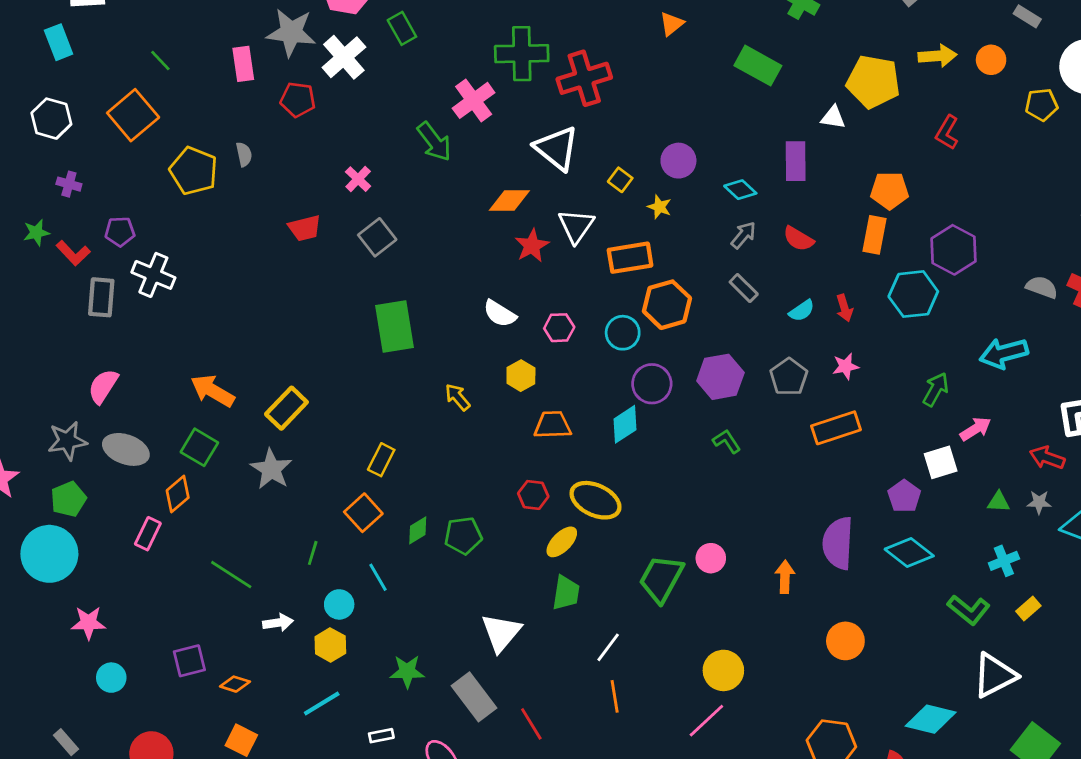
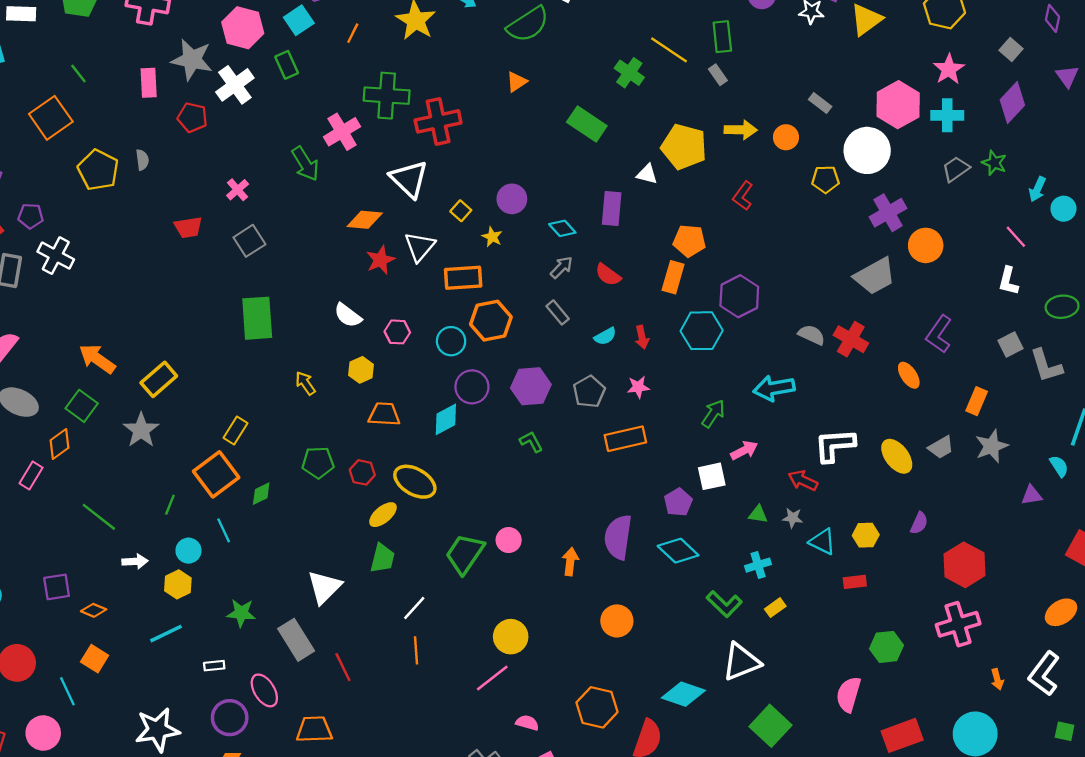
orange square: (363, 513) -> (216, 474), size x1.4
green pentagon: (463, 536) -> (318, 463), moved

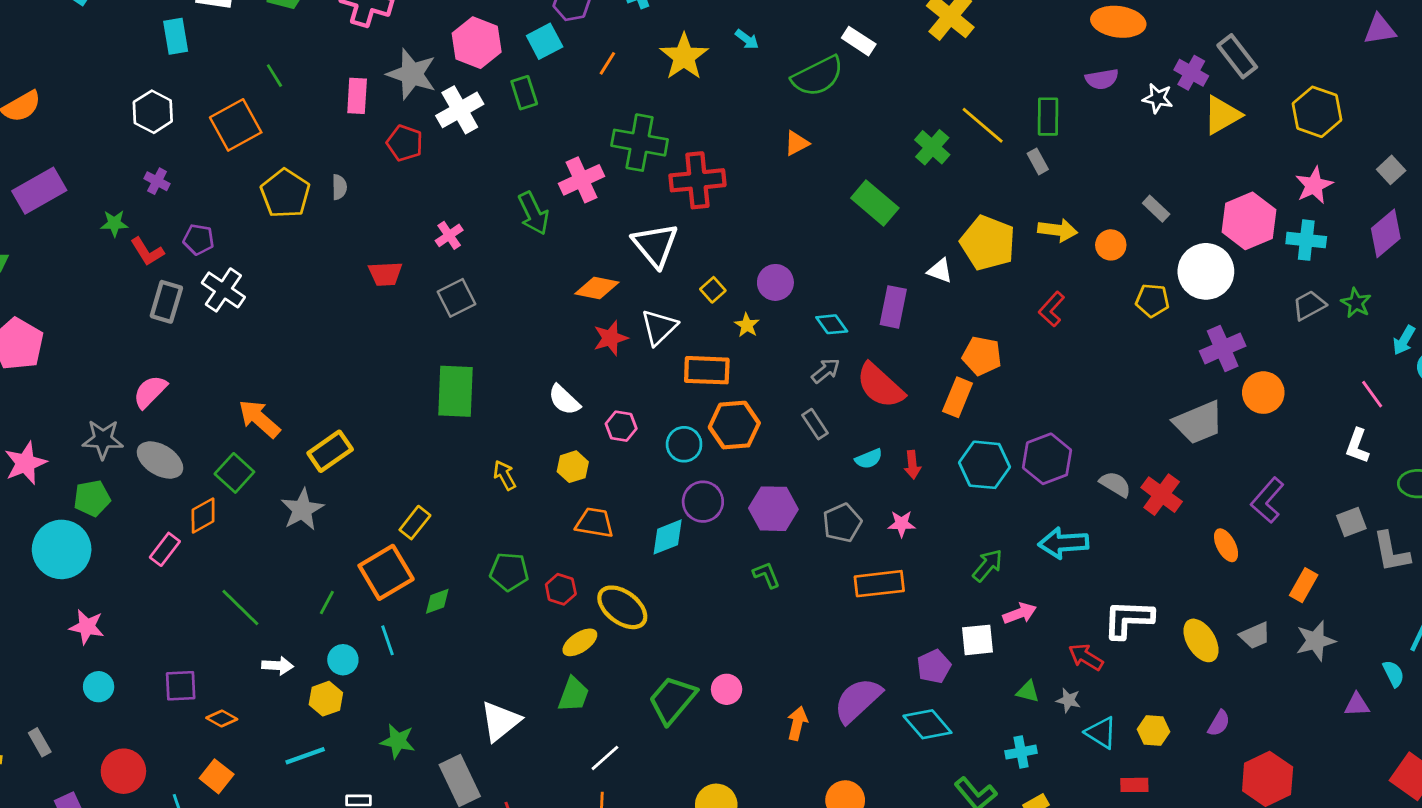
red semicircle: (608, 275) -> (880, 386), size x1.6
purple hexagon: (739, 296) -> (1047, 459), moved
purple semicircle: (618, 537) -> (858, 700), turned 33

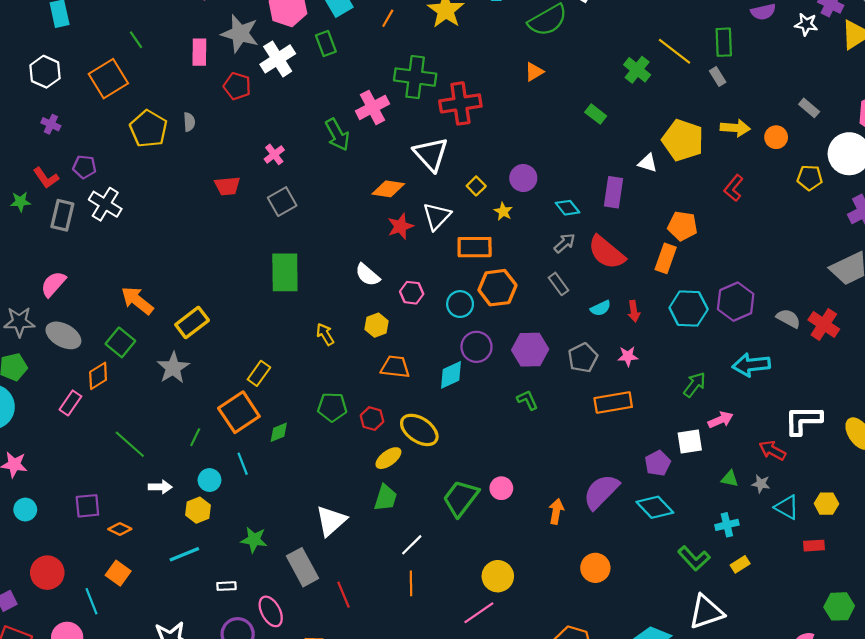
green rectangle: (875, 203) -> (596, 114), size x0.6
green star: (114, 223) -> (20, 202), moved

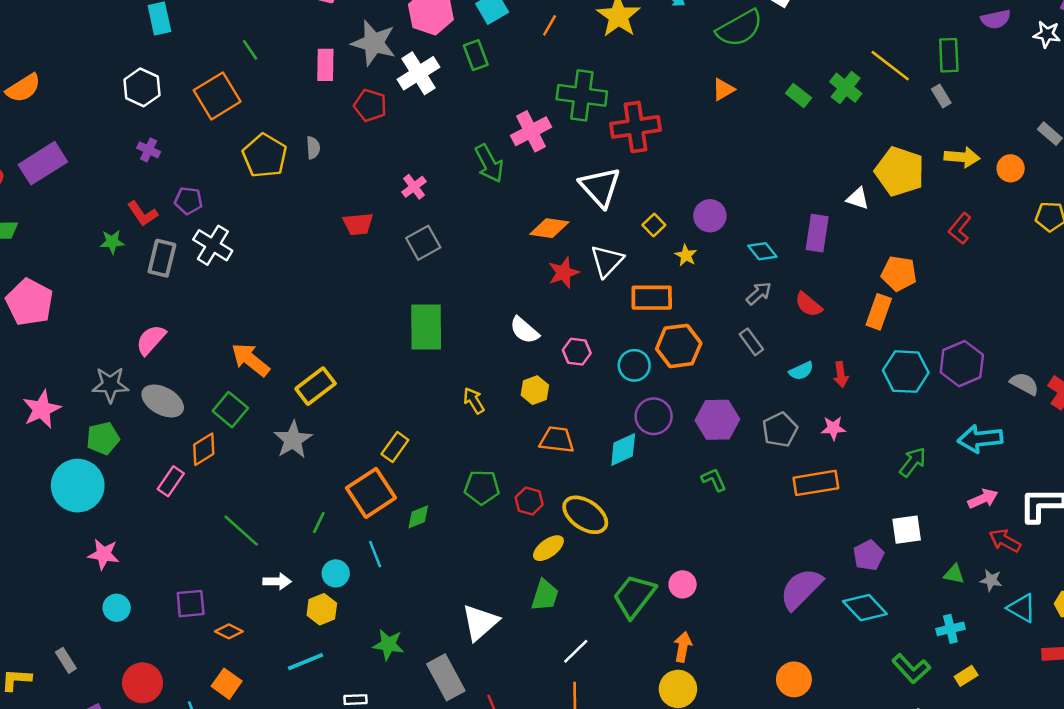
green rectangle: (596, 114) -> (799, 95), moved
red semicircle: (607, 252) -> (809, 305), size x0.6
pink arrow: (721, 420) -> (983, 499), moved
orange arrow: (556, 511) -> (683, 647), moved

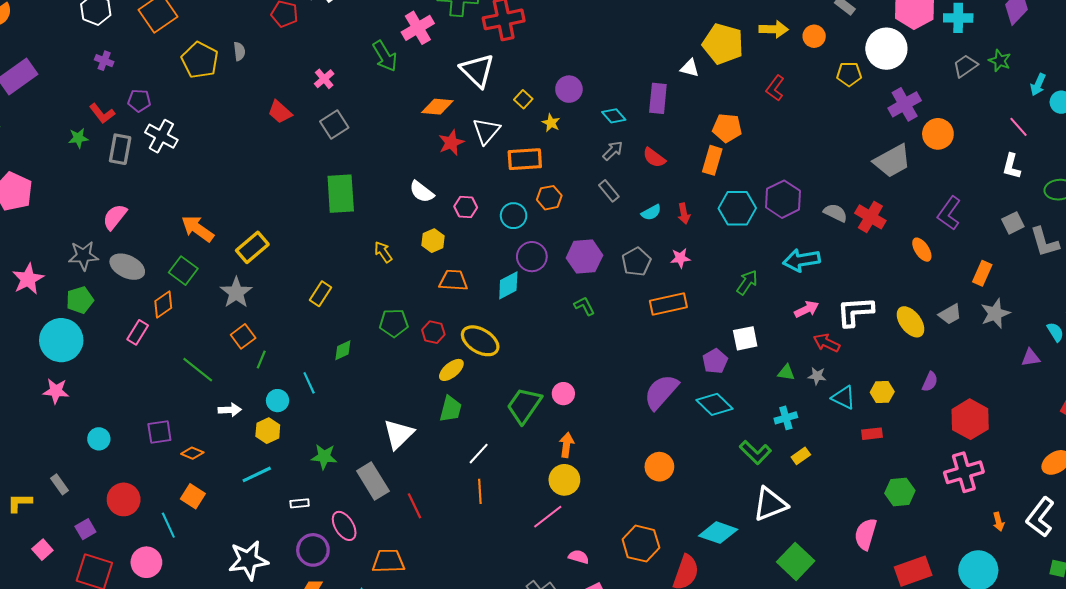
red trapezoid: (358, 224) -> (280, 112), turned 50
orange hexagon: (679, 346) -> (549, 198), size x0.7
orange square: (371, 493) -> (243, 336), moved, size x0.6
pink star: (104, 554) -> (56, 391), moved

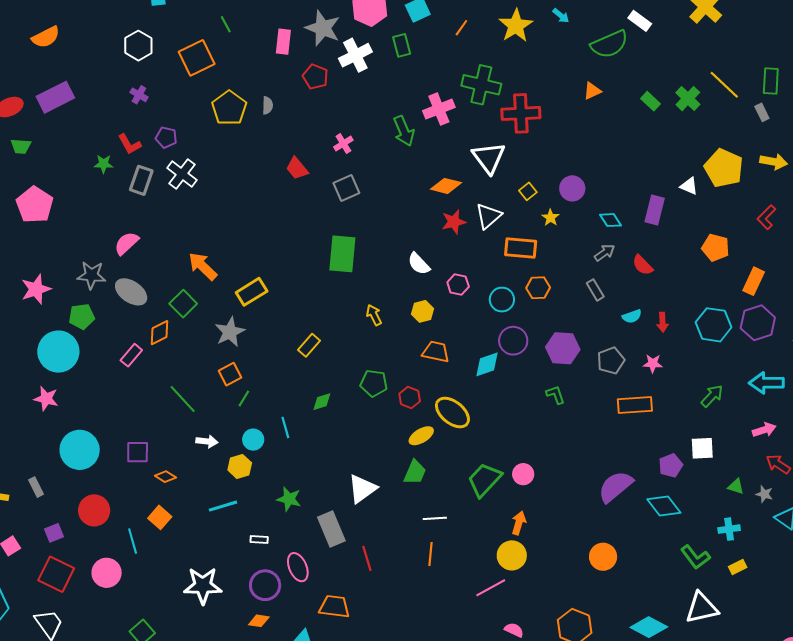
orange rectangle: (712, 160) -> (754, 281), moved
cyan circle: (99, 439) -> (80, 450), size x1.8
white line: (479, 454) -> (435, 518), turned 35

